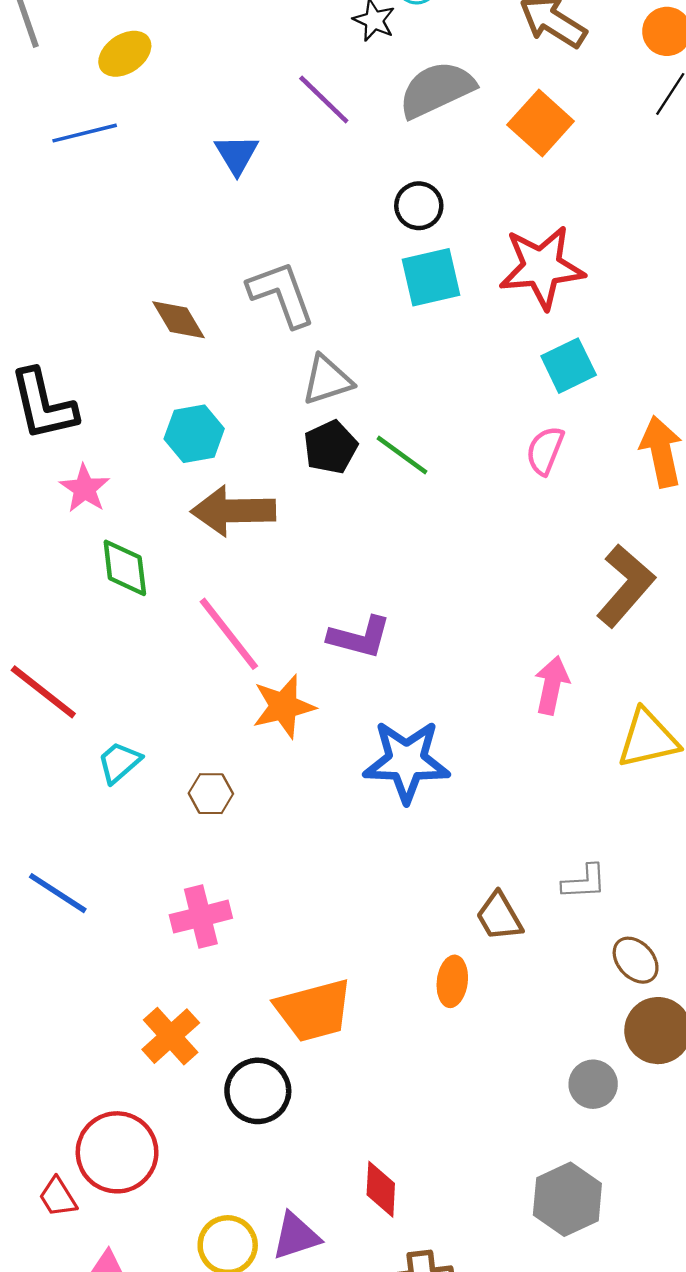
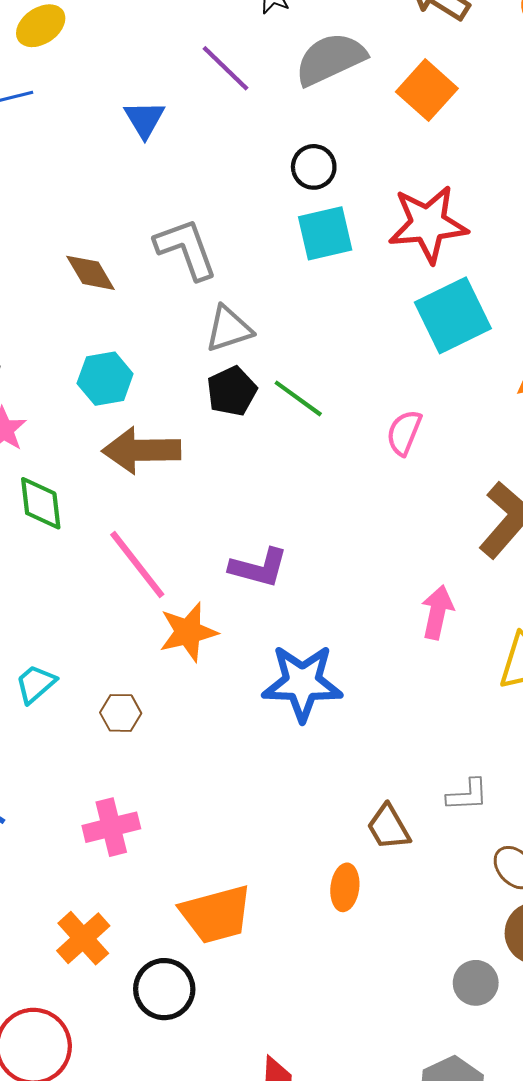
cyan square: (569, 366) -> (453, 315), size x1.5
pink semicircle: (545, 451) -> (404, 433), moved

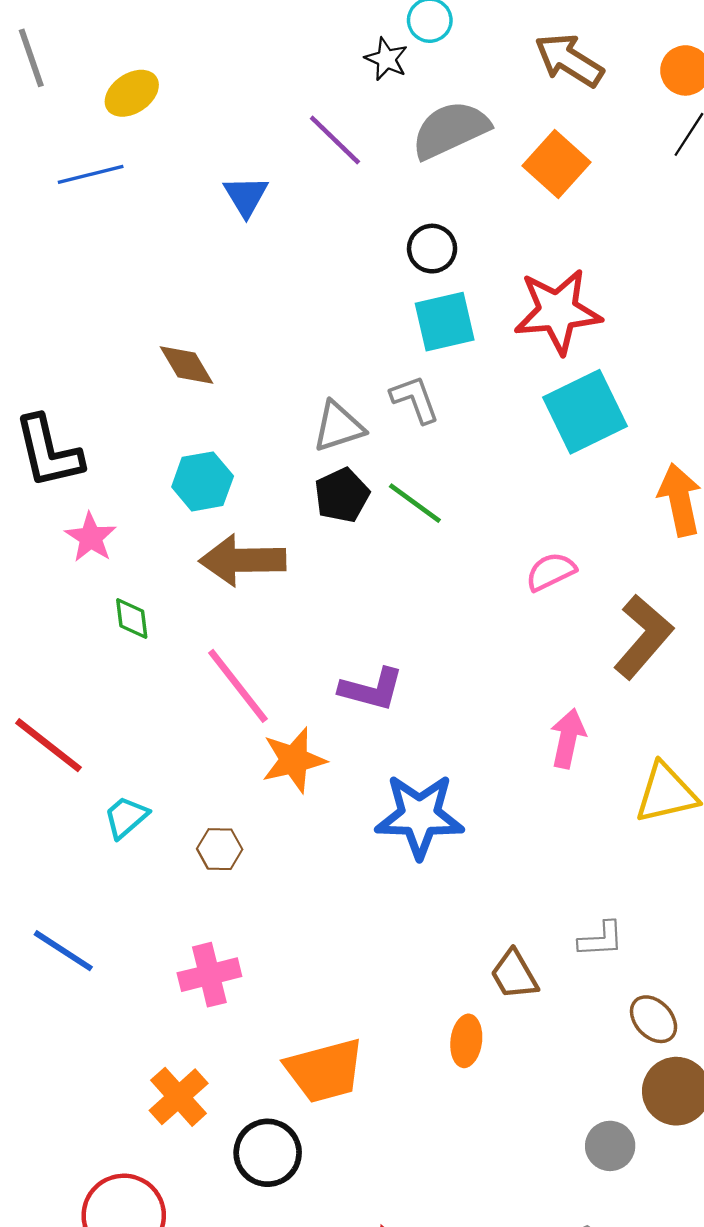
gray L-shape: (186, 249) -> (415, 399), moved, size x0.7
pink semicircle: (404, 433) -> (551, 572), moved, turned 42
green diamond: (41, 503) -> (132, 618), size x0.7

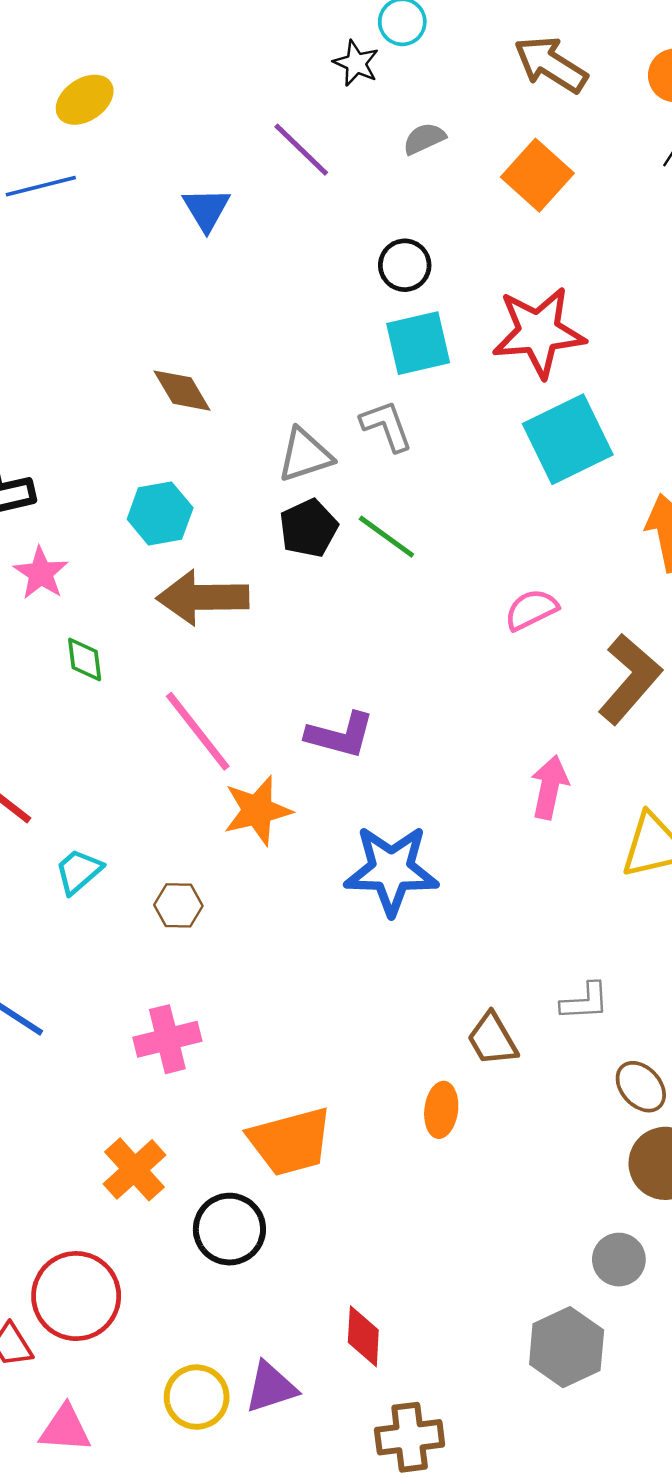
gray semicircle: (450, 130) -> (424, 139), size x0.5
brown diamond: (187, 365) -> (182, 391), moved
gray circle: (610, 1146) -> (619, 1260), moved

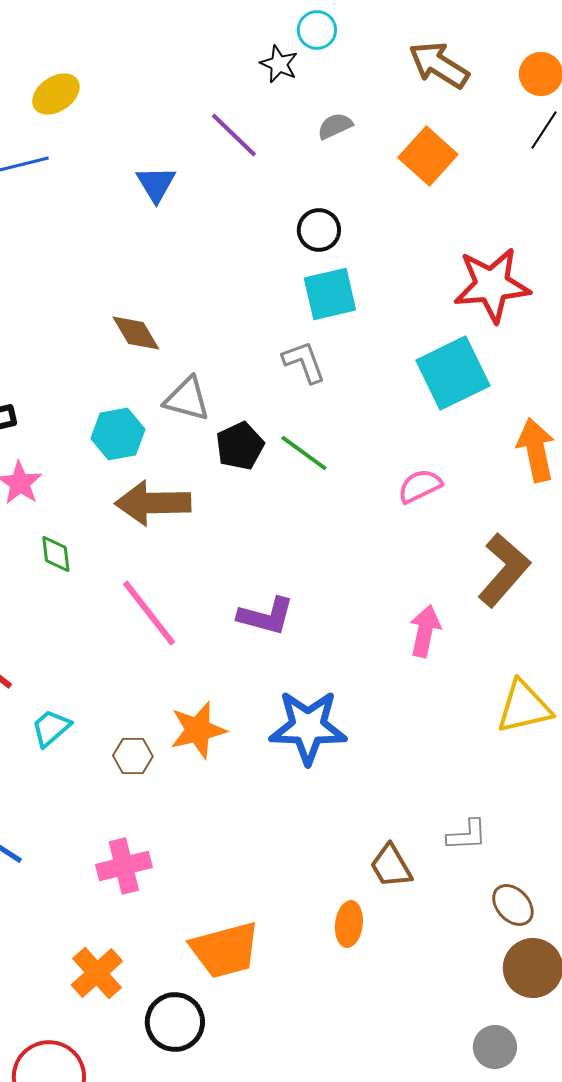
red star: (539, 332) -> (492, 285), moved
gray triangle: (305, 455) -> (187, 399), moved, turned 33
pink semicircle: (531, 610) -> (420, 486), moved
pink arrow: (550, 787) -> (425, 631), moved
orange star: (257, 810) -> (198, 730), moved

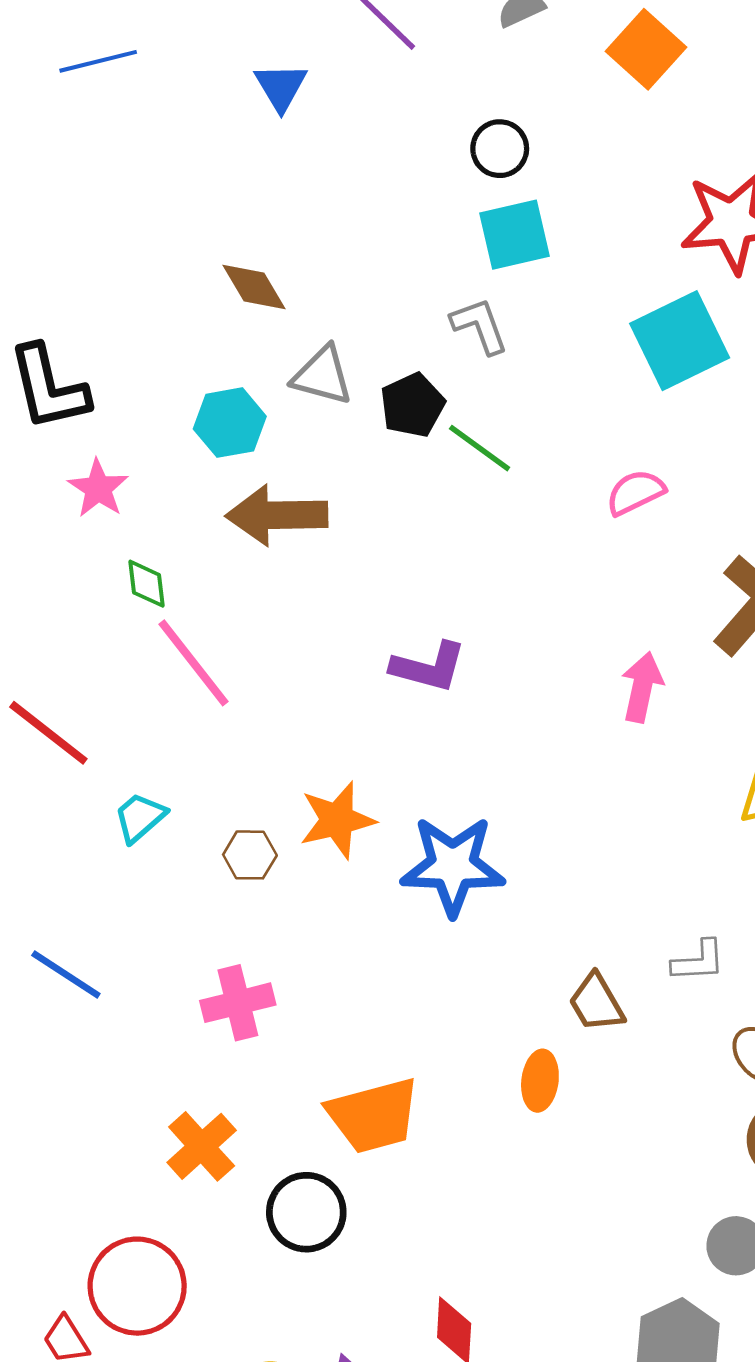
black pentagon: (240, 446) -> (412, 405), moved
pink line: (149, 613) -> (194, 663), moved
blue star: (308, 727) -> (453, 866), moved

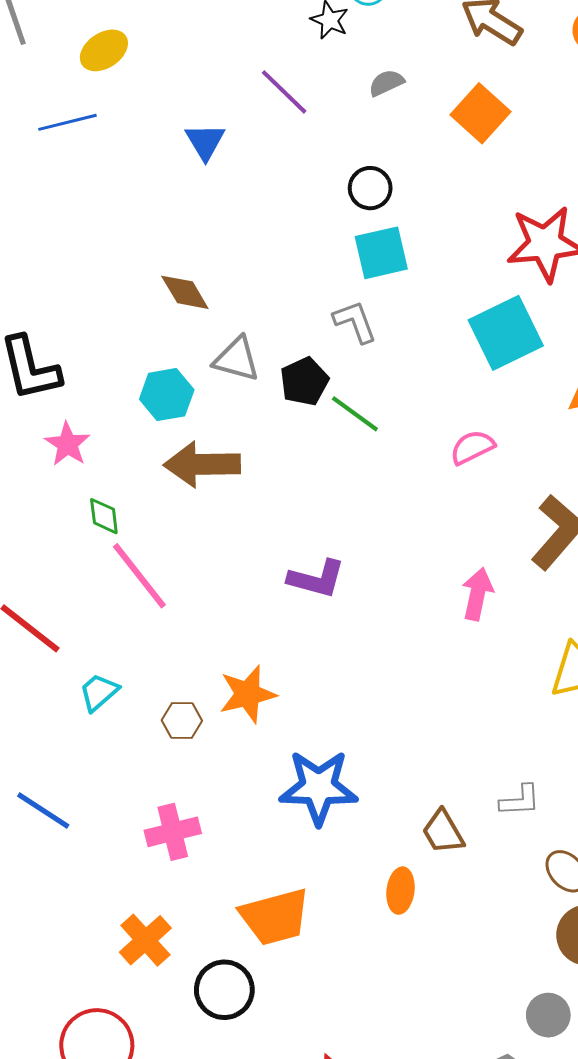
blue star: (453, 866) -> (319, 787), moved

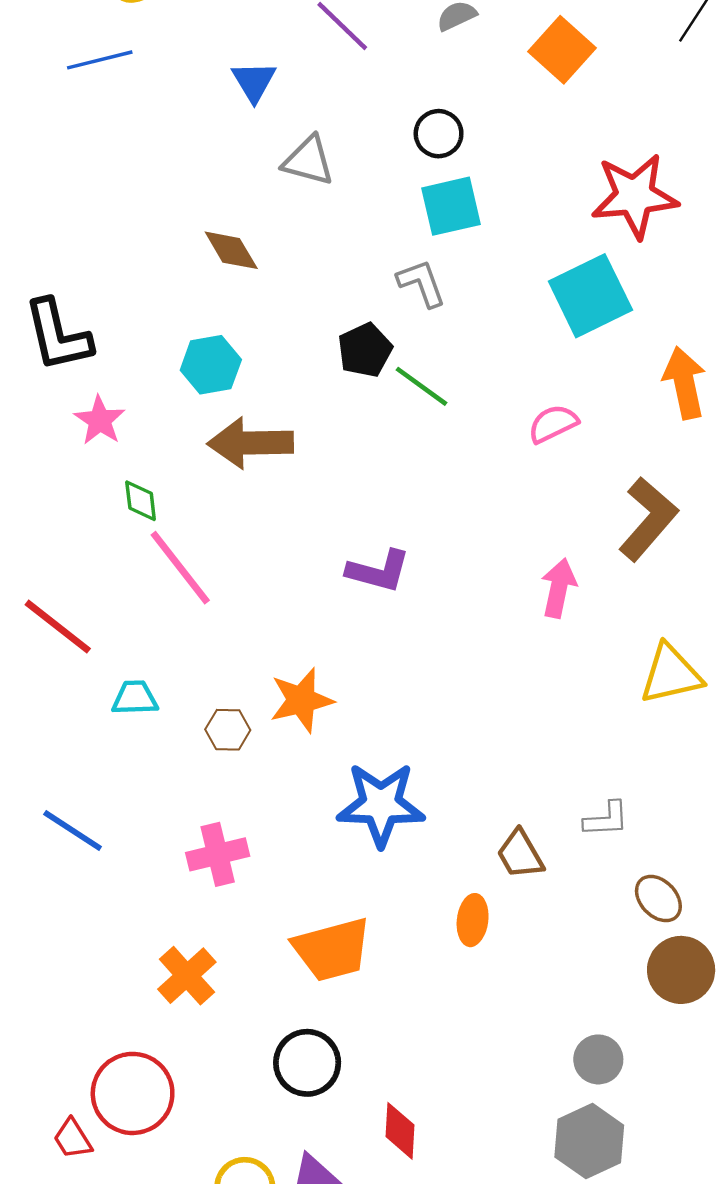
gray triangle: (237, 359) -> (308, 161), moved
cyan trapezoid: (99, 692) -> (135, 698), turned 39
black circle: (224, 990) -> (307, 1063), moved
gray circle: (548, 1015) -> (598, 1059), moved

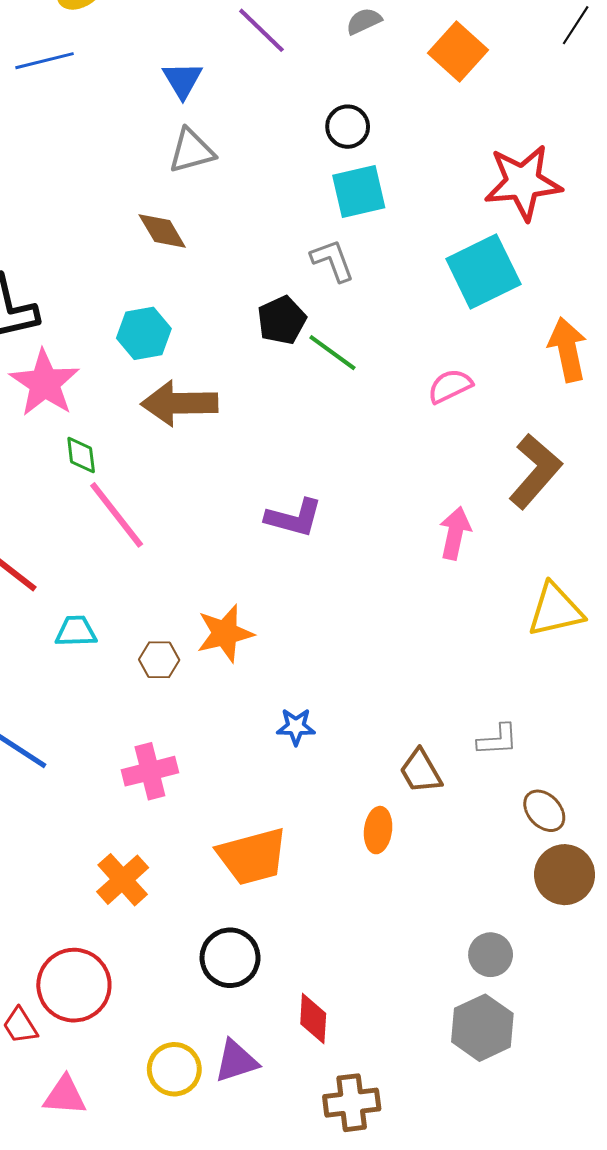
gray triangle: (308, 161) -> (192, 151), moved, turned -30
pink star: (100, 420) -> (45, 383), size x1.5
blue star: (381, 804) -> (296, 727), size x0.5

